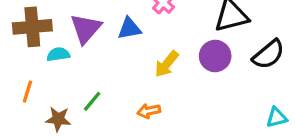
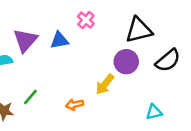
yellow arrow: (167, 64) -> (105, 84), moved
cyan triangle: (277, 117) -> (154, 112), moved

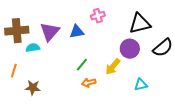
pink cross: (86, 20) -> (98, 16), turned 32
green line: (30, 97) -> (82, 65), moved
cyan triangle: (154, 112) -> (141, 85), moved

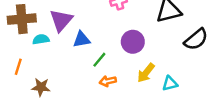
blue triangle: (77, 32) -> (81, 39), moved
purple circle: (130, 49) -> (133, 42), moved
yellow arrow: (113, 67) -> (146, 73), moved

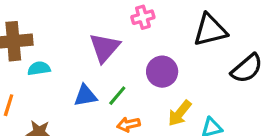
purple triangle: (61, 20) -> (104, 48), moved
blue triangle: (81, 39) -> (85, 96), moved

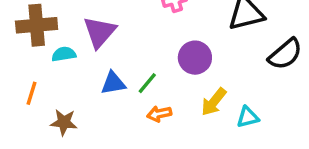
purple triangle: (104, 48) -> (100, 32), moved

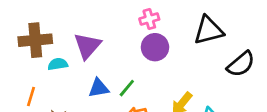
purple circle: (195, 58) -> (155, 47), moved

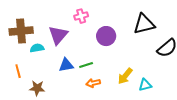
pink cross: (149, 19) -> (81, 16), moved
green line: (127, 88) -> (86, 65), turned 32
orange line: (31, 97) -> (18, 71), turned -32

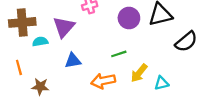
purple circle: (106, 36) -> (129, 18), moved
green line: (86, 65) -> (119, 54), moved
orange arrow: (93, 83) -> (103, 81), size x1.5

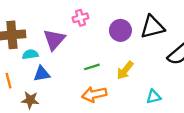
green line: (119, 54) -> (92, 67), moved
blue triangle: (73, 61) -> (42, 74), moved
yellow arrow: (139, 73) -> (125, 70), moved

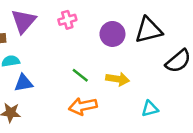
purple triangle: (54, 40) -> (24, 21), moved
green line: (92, 67) -> (80, 75), turned 56
yellow arrow: (125, 70) -> (118, 79), turned -120

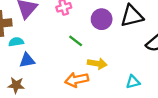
green line: (80, 75) -> (76, 41), moved
yellow arrow: (118, 79) -> (97, 64), moved

